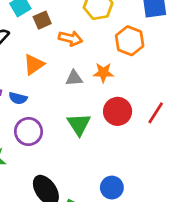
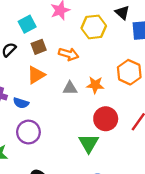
brown square: (42, 20) -> (39, 47), moved
orange hexagon: (130, 41) -> (129, 72), moved
green triangle: (79, 124) -> (89, 143), moved

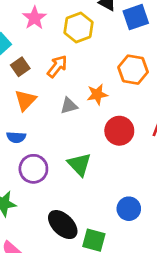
orange arrow: (69, 54) -> (57, 66), turned -54
green triangle: (89, 143) -> (79, 164), moved

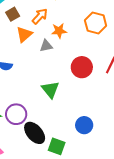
orange star: (97, 94) -> (59, 31), moved
orange triangle: (25, 100) -> (24, 34), moved
purple circle: (33, 169) -> (16, 114), moved

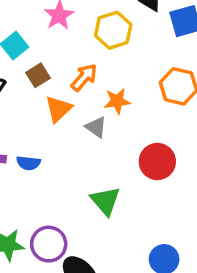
gray triangle: (46, 46) -> (96, 127), turned 48

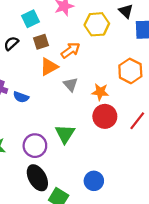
orange star: (117, 101) -> (100, 92), moved
purple circle: (49, 244) -> (35, 146), moved

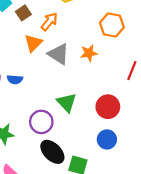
brown square: (41, 42) -> (23, 13), moved
gray triangle: (70, 84) -> (59, 54), size x1.5
red circle: (105, 116) -> (108, 107), moved

